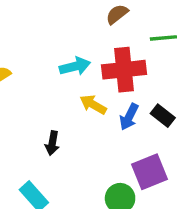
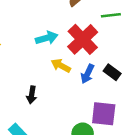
red cross: (124, 70) -> (83, 39), turned -36
purple square: (150, 172) -> (104, 114), turned 30

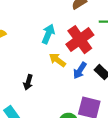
cyan arrow: (47, 38) -> (48, 34), turned -60

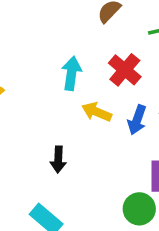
red cross: (80, 40) -> (125, 70), size x0.7

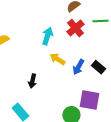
red cross: (125, 70) -> (75, 28), moved

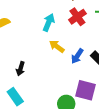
black arrow: (32, 81) -> (21, 69), moved

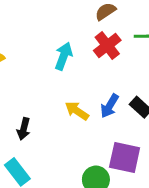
yellow arrow: (57, 46) -> (77, 111), moved

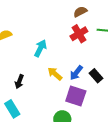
cyan arrow: (64, 56) -> (40, 48), moved
purple square: (125, 157) -> (76, 96), moved

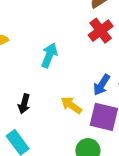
yellow arrow: (55, 74) -> (71, 105), moved

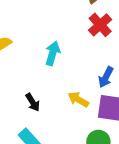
black arrow: (24, 104) -> (33, 102), turned -42

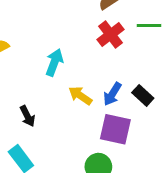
yellow arrow: (78, 100) -> (80, 96), moved

